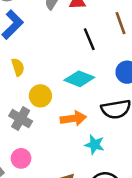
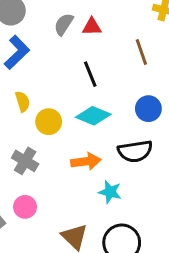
black line: (89, 39) -> (90, 74), moved
yellow circle: (40, 96) -> (49, 122), moved

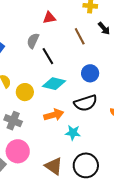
gray semicircle: (64, 24) -> (33, 41), moved
red triangle: (92, 27) -> (49, 18), moved
pink circle: (25, 207) -> (18, 151), size x1.5

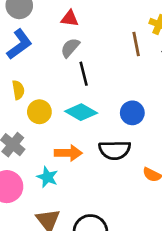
red triangle: (49, 18) -> (70, 18), moved
brown line: (80, 36) -> (136, 44), moved
cyan star: (73, 133) -> (47, 177), moved

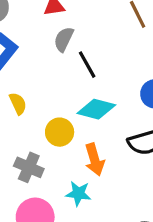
yellow circle: (39, 112) -> (60, 132), moved
orange arrow: (68, 153) -> (95, 160), turned 88

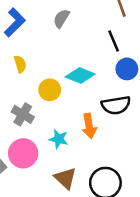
black line: (87, 65) -> (114, 41), moved
orange arrow: (95, 160) -> (89, 126), moved

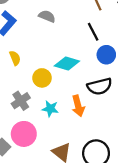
gray semicircle: (61, 18) -> (47, 16), turned 84
gray cross: (23, 114) -> (21, 101), turned 30
cyan star: (59, 139) -> (50, 109), moved

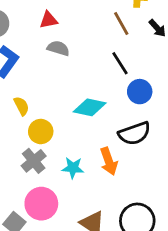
yellow circle: (42, 78) -> (41, 132), moved

